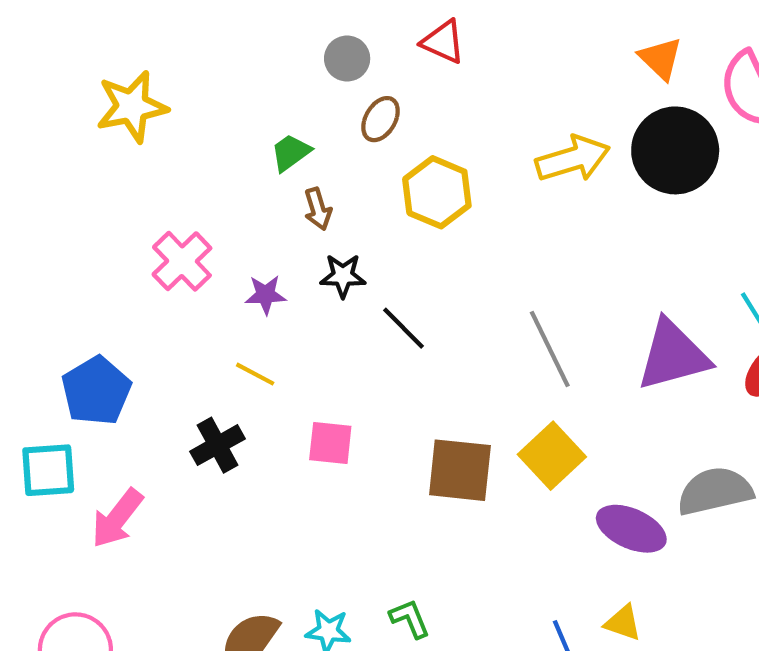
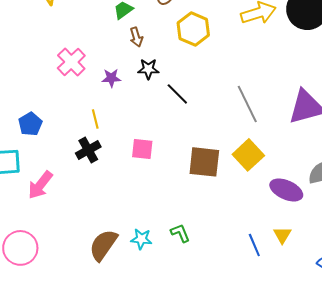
yellow line: (255, 374) -> (95, 119), moved, turned 48
blue pentagon: (96, 391) -> (30, 124), size x0.7
yellow triangle: (623, 623) -> (282, 235), turned 42

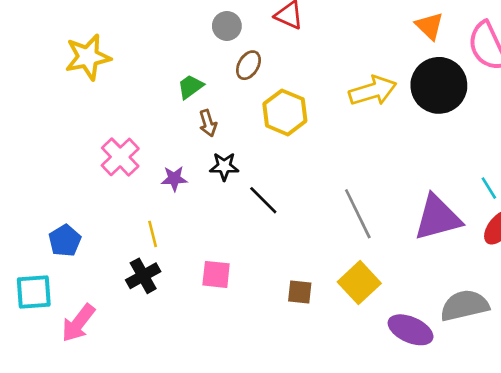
brown square: (204, 162) -> (300, 292), size x0.6

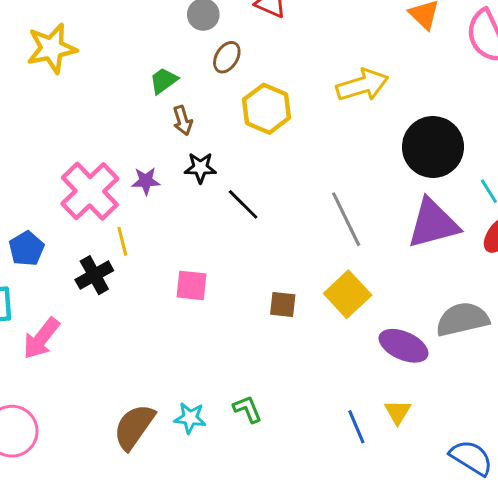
black circle: (439, 85) -> (433, 147), moved
pink cross: (120, 157) -> (90, 191), moved, size x1.4
black cross: (143, 276) -> (94, 275), moved

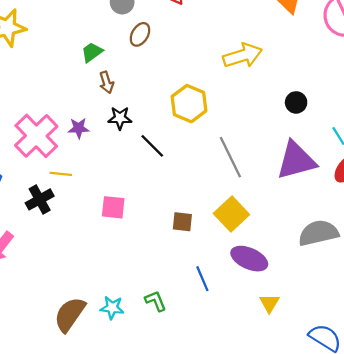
yellow hexagon: (267, 109) -> (189, 104), moved
black circle: (433, 147) -> (296, 102), size x0.5
yellow line: (122, 241) -> (61, 174), turned -70
purple ellipse: (404, 346) -> (249, 259), moved
blue line: (356, 427) -> (202, 279), moved

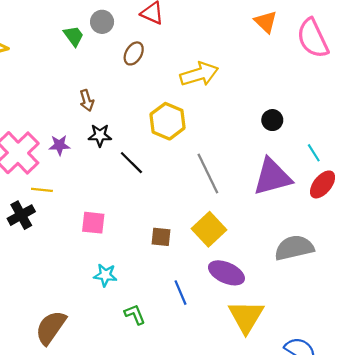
brown ellipse: (140, 34) -> (134, 53), moved
green trapezoid: (92, 52) -> (74, 36), moved, turned 90
yellow arrow: (243, 56) -> (199, 74), moved
yellow triangle: (269, 303) -> (246, 317), size x1.8
cyan star: (112, 308) -> (105, 275), moved

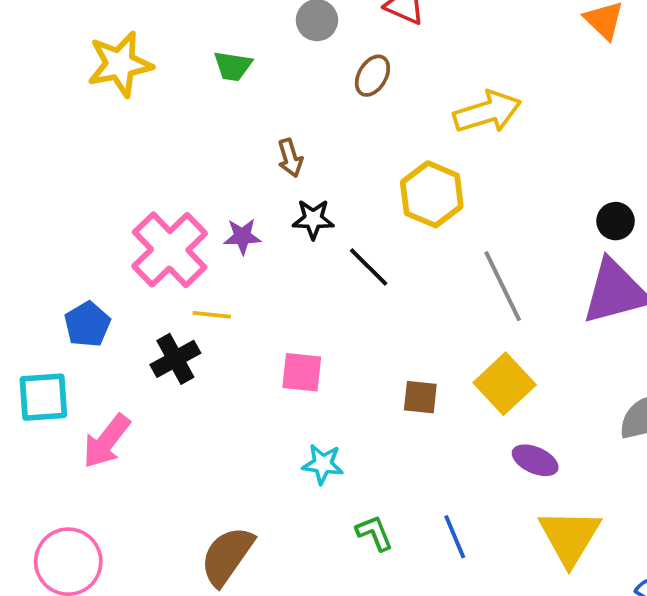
green trapezoid: (74, 36) -> (233, 66), moved, turned 135
black circle: (272, 120) -> (616, 221), moved
purple ellipse: (226, 273) -> (535, 460), size x0.7
blue line: (181, 293) -> (455, 537), moved

